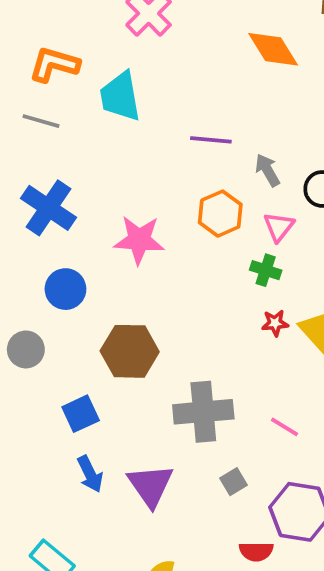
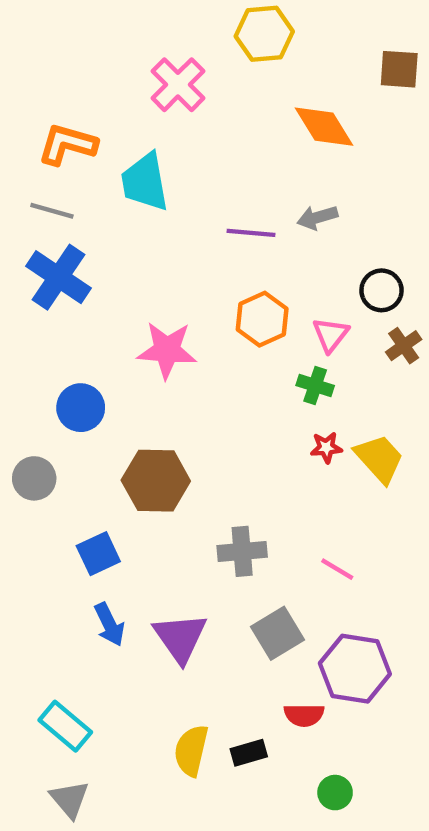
gray arrow: (267, 170) -> (317, 217), moved, turned -76
blue cross: (48, 208) -> (59, 277), moved
gray cross: (203, 412) -> (242, 551), size x0.7
gray square: (234, 482) -> (278, 633), size x1.6

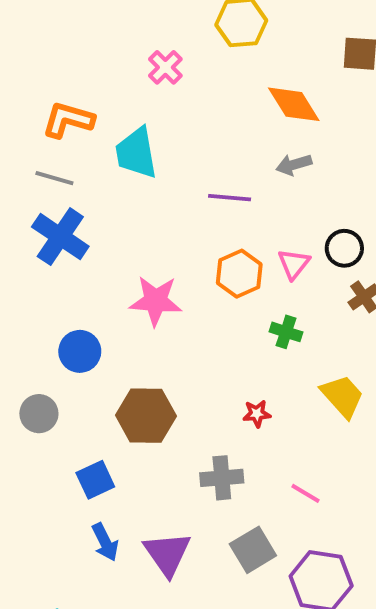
pink cross: (178, 85) -> (165, 67), size x0.7
gray arrow: (317, 217) -> (294, 165), moved
pink triangle: (331, 335) -> (294, 264), moved
red star: (326, 447) -> (257, 414), moved

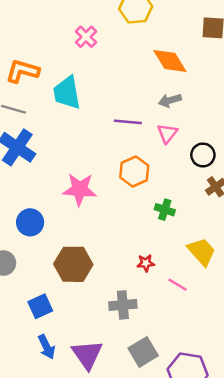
pink triangle: (294, 264) -> (167, 133), moved
pink line: (305, 493) -> (177, 285), moved

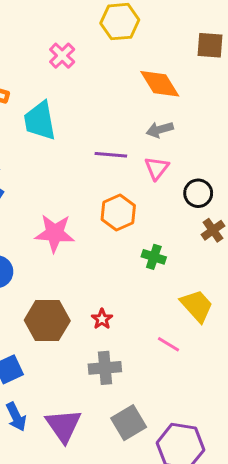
red star: (146, 263) -> (102, 319), moved, turned -30

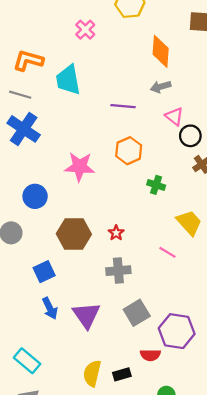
orange diamond: (160, 84) -> (161, 51), turned 36
pink triangle: (157, 168) -> (174, 116), moved, turned -30

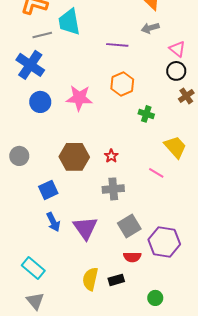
gray line: (20, 95) -> (42, 35), moved, turned -30
pink triangle: (174, 116) -> (177, 49), moved
blue circle: (35, 196) -> (40, 102), moved
red semicircle: (150, 355) -> (132, 257), moved

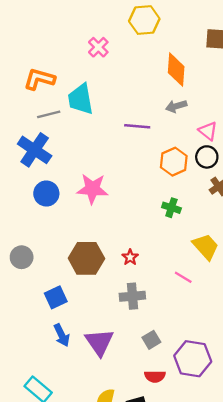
orange hexagon: (122, 84) -> (174, 162), moved
gray square: (129, 226) -> (151, 340), size x0.7

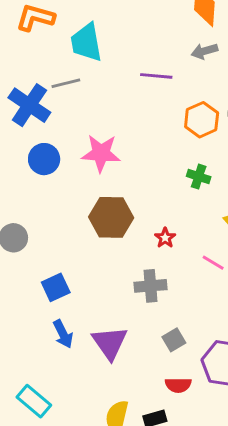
gray line: (49, 114) -> (66, 83), moved
red star: (130, 257) -> (165, 238), moved
brown hexagon: (86, 258) -> (111, 217), moved

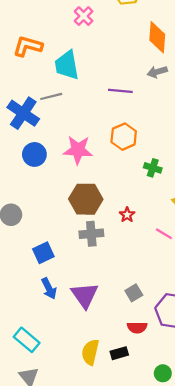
orange hexagon: (202, 120) -> (124, 137), moved
gray cross: (151, 286) -> (91, 234), moved

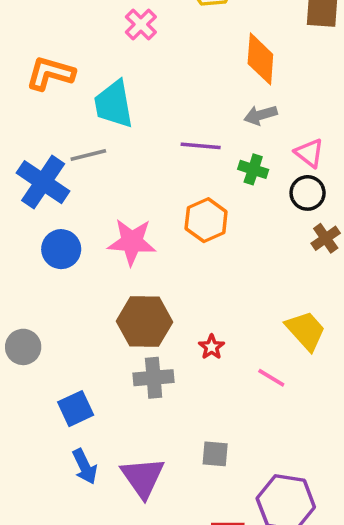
green cross: (153, 168) -> (253, 169), moved
gray square: (134, 293) -> (215, 454), moved, turned 36

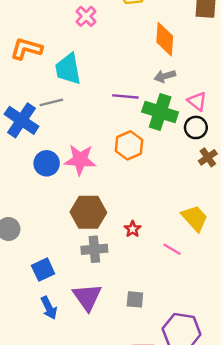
green cross: (253, 169) -> (160, 112), size x1.8
blue circle: (61, 249) -> (47, 163), moved
purple triangle: (143, 477) -> (87, 297), moved

